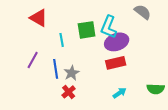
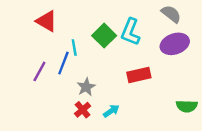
green square: (87, 30) -> (104, 36), turned -36
purple ellipse: (117, 42) -> (175, 44), moved
blue line: (56, 69) -> (63, 63), moved, turned 30
cyan arrow: (120, 93) -> (111, 111), moved

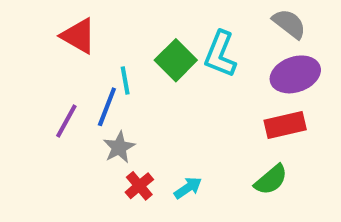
red rectangle: (139, 75) -> (285, 125), moved
gray star: (86, 87) -> (119, 147), moved
green semicircle: (187, 106) -> (271, 180), moved, turned -42

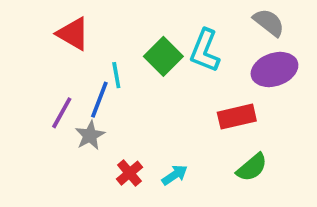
red rectangle: (285, 125) -> (237, 117), moved
gray star: (119, 147) -> (90, 135), moved

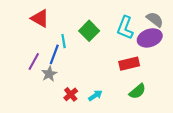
gray semicircle: (269, 22) -> (155, 19), moved
cyan L-shape: (205, 51) -> (125, 28), moved

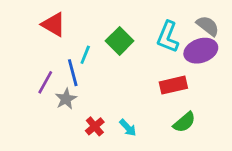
cyan line: (64, 41) -> (85, 55), turned 32
blue line: (54, 54) -> (73, 73), turned -36
cyan arrow: (95, 95) -> (128, 128), turned 80

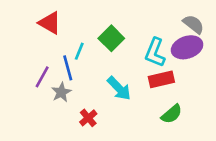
cyan L-shape: (168, 37) -> (155, 52), moved
cyan arrow: (128, 128) -> (119, 88), moved, size x1.5

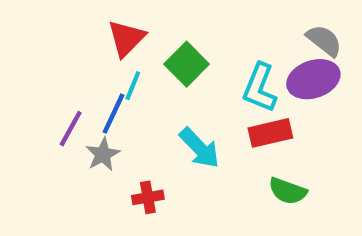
red triangle: (50, 23) -> (126, 38), moved, turned 45
blue line: (68, 68) -> (114, 114), turned 40
green semicircle: (172, 114) -> (288, 191), turned 60
red cross: (88, 118) -> (148, 197), turned 30

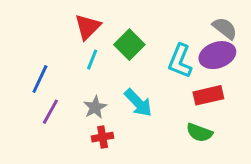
blue line: (114, 114) -> (40, 79), moved
purple line: (71, 129) -> (50, 112), moved
red rectangle: (270, 133) -> (208, 95), moved
gray star: (103, 154) -> (95, 107), moved

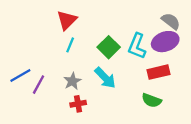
green square: (129, 45) -> (109, 47), moved
blue line: (40, 79) -> (20, 76), moved, turned 35

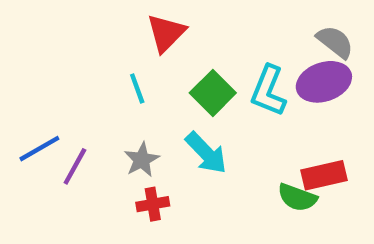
red triangle: (67, 20) -> (166, 33), moved
cyan line: (70, 45) -> (137, 89), turned -42
red rectangle: (158, 72) -> (324, 175), moved

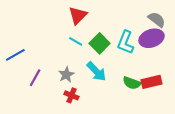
cyan line: (137, 89) -> (76, 41), moved, turned -40
blue line: (39, 149) -> (15, 55), moved
green semicircle: (297, 197) -> (132, 83), moved
red cross: (153, 204) -> (71, 95), turned 32

